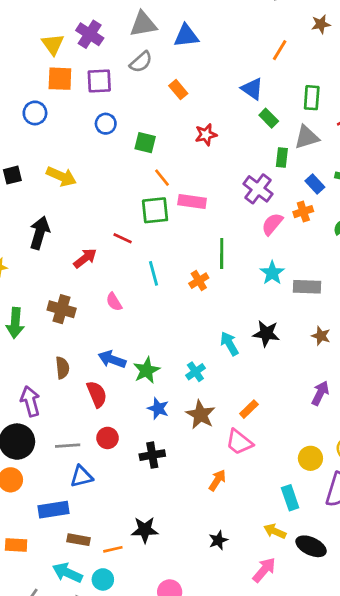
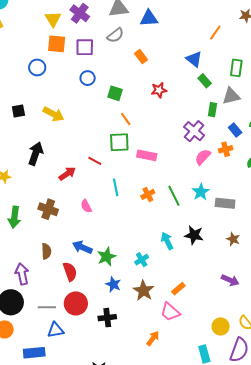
pink rectangle: (192, 202) -> (147, 155), moved
green line: (222, 253) -> (174, 196), moved, turned -30
purple arrow: (320, 393) -> (230, 280), turned 84
red circle: (108, 438) -> (76, 303), size x1.5

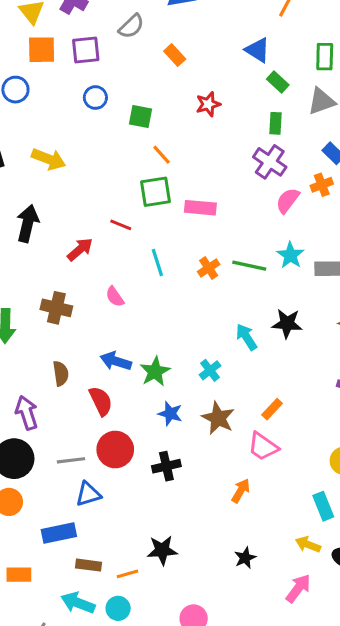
green rectangle: (212, 110) -> (275, 123), moved
green line: (174, 196) -> (249, 266), turned -45

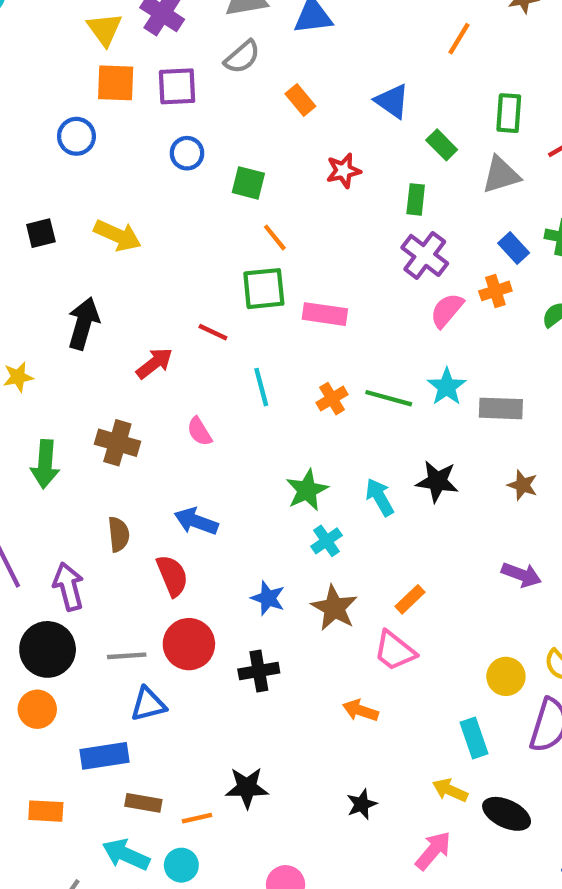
blue triangle: (258, 50) -> (392, 101), moved
green rectangle: (275, 123) -> (416, 199), moved
green star: (155, 372) -> (307, 490), moved
orange arrow: (241, 491) -> (360, 710), turned -105

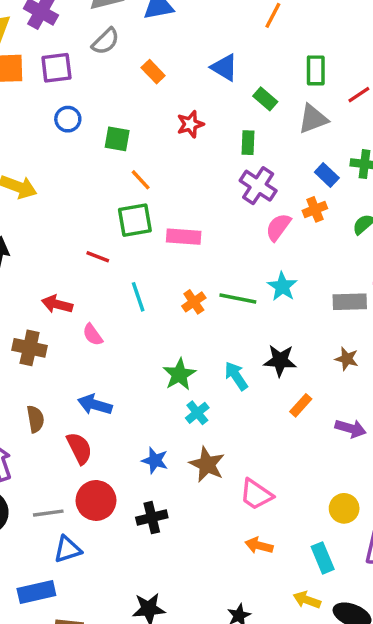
red arrow: (154, 363) -> (57, 304), moved, turned -124
gray rectangle: (501, 408) -> (350, 302), moved
orange rectangle: (410, 599) -> (301, 405), moved
orange arrow: (360, 710) -> (259, 546), moved

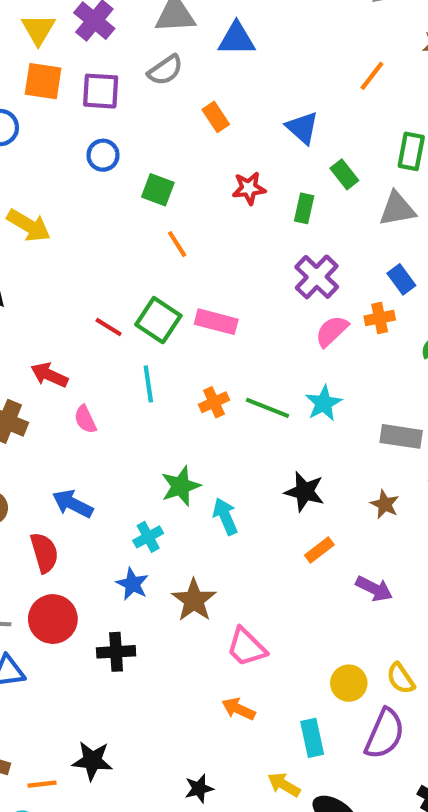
green rectangle: (248, 143) -> (304, 208), moved
green square: (135, 220) -> (158, 320), moved, turned 33
cyan arrow: (236, 376) -> (225, 516), moved
cyan cross: (197, 413) -> (148, 537), moved

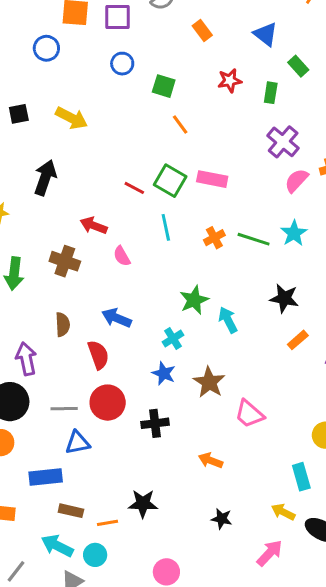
orange arrow: (238, 709) -> (210, 460), moved
black star: (199, 789) -> (222, 519), turned 30

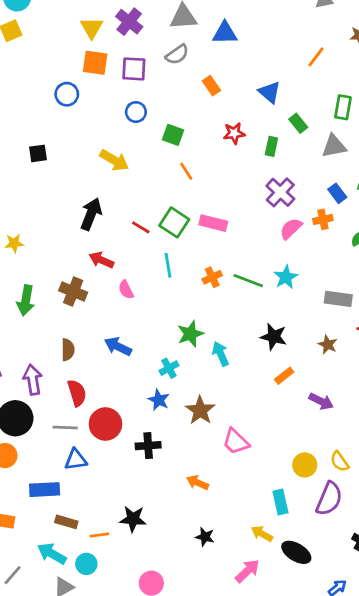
yellow arrow: (72, 118) -> (114, 160), moved
black arrow: (45, 178) -> (91, 214), moved
red semicircle: (98, 355) -> (77, 393), moved

